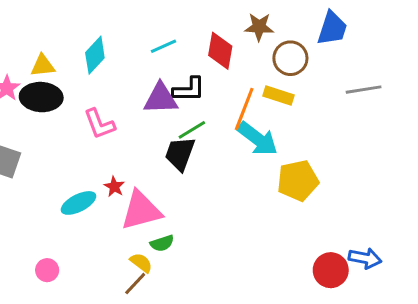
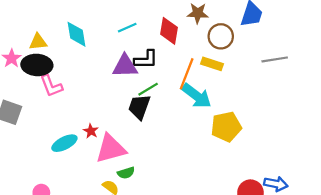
cyan diamond: (95, 55) -> (77, 34), turned -52
pink L-shape: (99, 124) -> (51, 86), moved

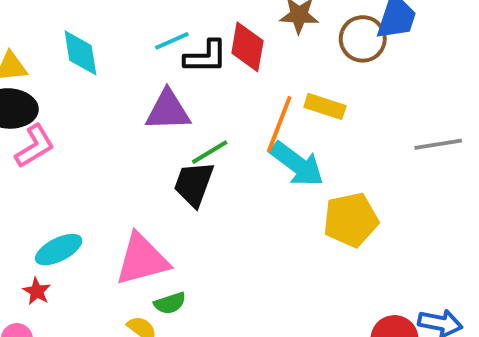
brown circle: (221, 36) -> (363, 39), moved
black L-shape: (146, 59) -> (206, 57), moved
gray line: (275, 59) -> (438, 144), moved
pink L-shape: (51, 86) -> (35, 146), turned -100
red star: (91, 131) -> (37, 291), moved

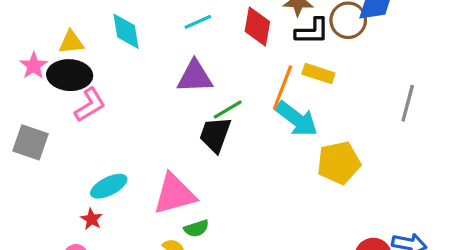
black L-shape: (206, 57) -> (312, 31), moved
gray line: (438, 144) -> (408, 103), turned -66

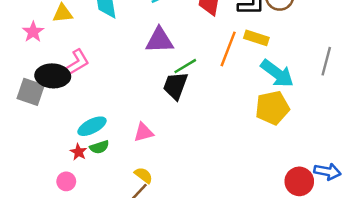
black ellipse: (70, 75) -> (53, 76), moved
cyan arrow: (297, 119) -> (277, 73), moved
pink triangle: (174, 194) -> (143, 132), size x0.6
green semicircle: (196, 228) -> (99, 147), moved

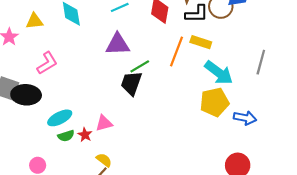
black ellipse: (53, 76) -> (26, 95), moved
red star: (78, 152) -> (85, 135), moved
blue arrow: (327, 172) -> (245, 118), moved

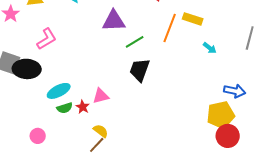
cyan arrow: (219, 73) -> (210, 48), size x0.5
black trapezoid: (131, 83) -> (140, 70), moved
yellow pentagon: (214, 102) -> (221, 115), moved

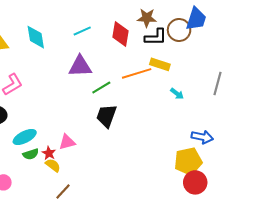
orange line: (170, 28) -> (137, 73), turned 52
yellow semicircle: (101, 131) -> (53, 165), moved

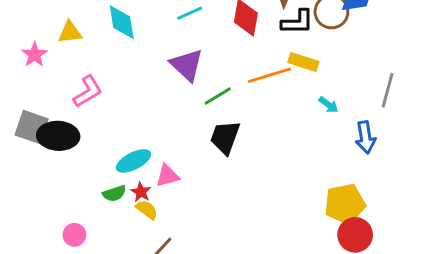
purple triangle: (80, 66) -> (187, 65), turned 45
cyan ellipse: (25, 137) -> (133, 161), moved
blue arrow: (202, 137) -> (365, 137), moved, turned 70

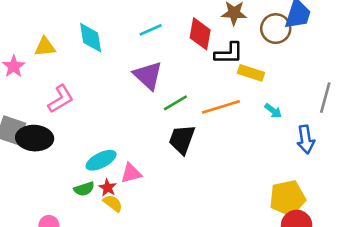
black L-shape: (297, 22) -> (229, 53), moved
orange line: (269, 75) -> (221, 107), moved

